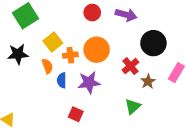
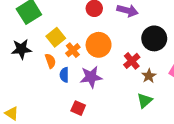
orange cross: (70, 55) -> (73, 50), turned -32
green triangle: (133, 107) -> (145, 101), moved

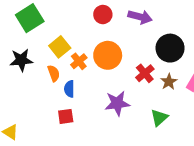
brown star: (149, 76) -> (169, 82), moved
purple star: (91, 77) -> (117, 103), moved
red square: (78, 108) -> (66, 116), moved, turned -32

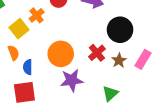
orange circle: (108, 55) -> (61, 54), moved
orange cross: (79, 61) -> (37, 15), moved
red square: (66, 116) -> (24, 92), size x1.5

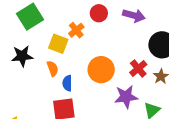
yellow square: (19, 29) -> (58, 44), turned -30
purple star: (72, 80) -> (126, 97), moved

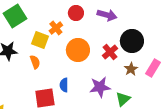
red cross: (138, 69) -> (110, 52), moved
orange circle: (101, 70) -> (78, 50), moved
blue semicircle: (67, 83) -> (64, 85), moved

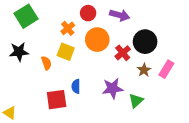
yellow square: (40, 40) -> (66, 52), moved
orange circle: (78, 50) -> (97, 40), moved

